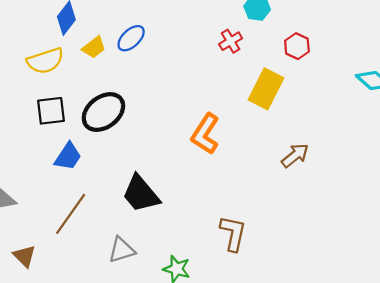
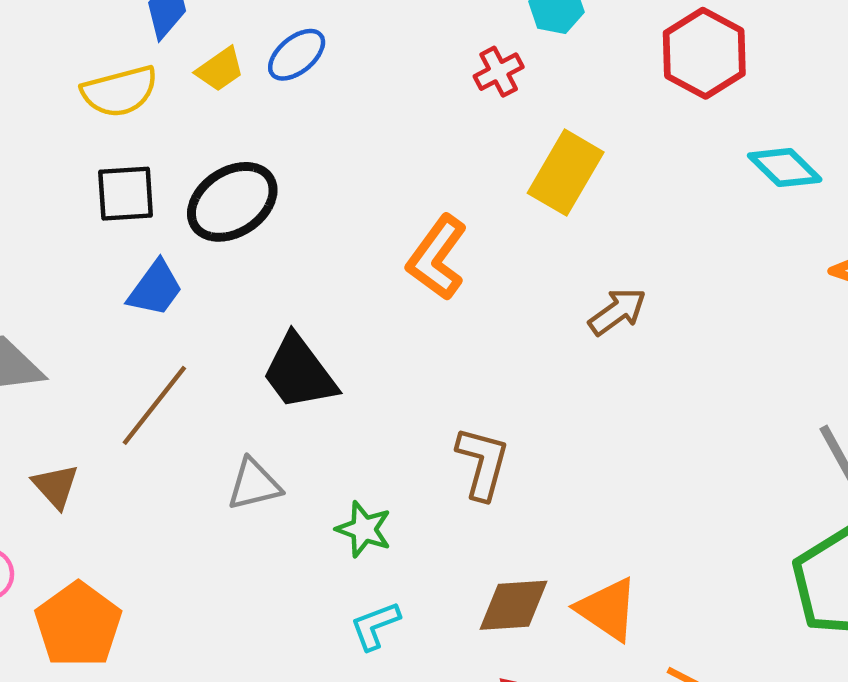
red hexagon: (297, 46) -> (704, 53), moved, size x1.6

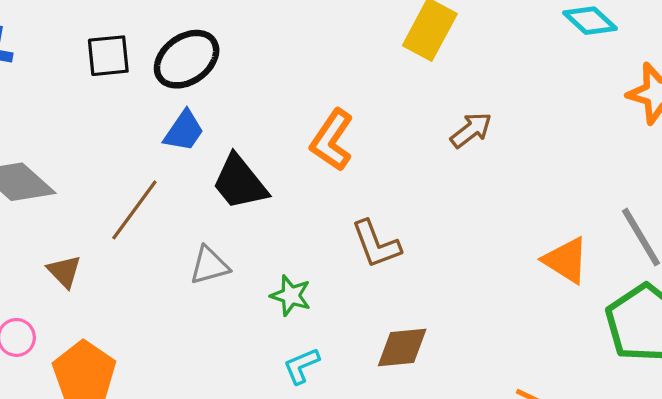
orange L-shape: (437, 258) -> (332, 140), moved
blue trapezoid: (155, 288) -> (184, 131), moved
brown L-shape: (483, 463) -> (376, 244), turned 146
orange triangle: (607, 609) -> (566, 260), moved

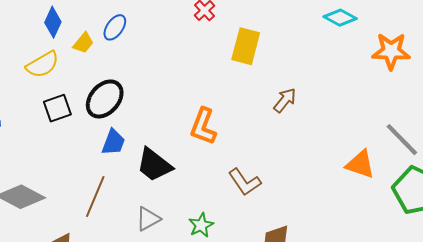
green star: (291, 296) -> (201, 225), turned -30

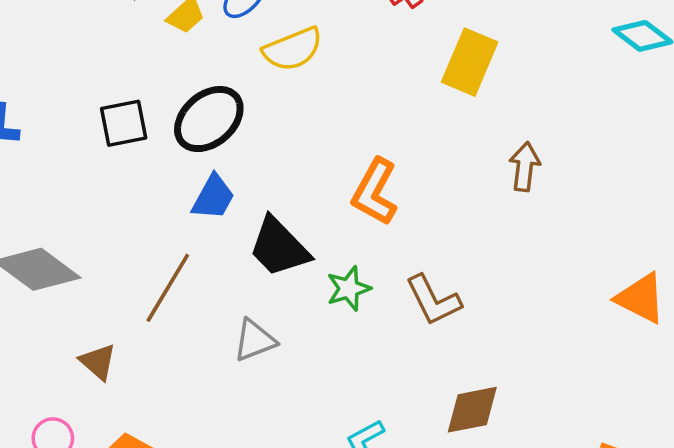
yellow semicircle: (42, 65) -> (293, 49), moved
brown arrow: (285, 100) -> (525, 167), turned -40
green star: (201, 225) -> (349, 289), moved

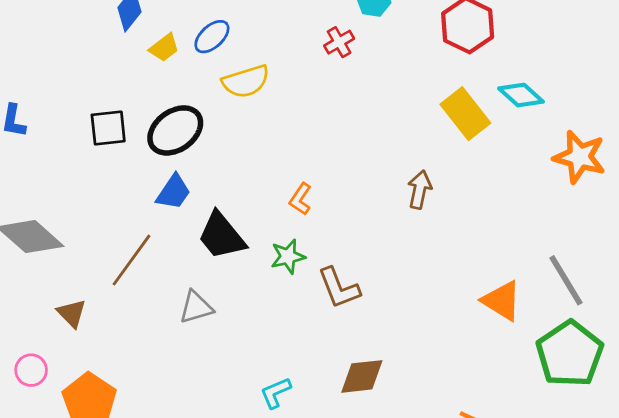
yellow rectangle: (470, 62) -> (465, 114), moved, turned -66
orange L-shape: (375, 192) -> (300, 199), size x0.6
green star: (349, 289) -> (288, 256), moved

